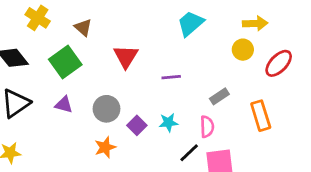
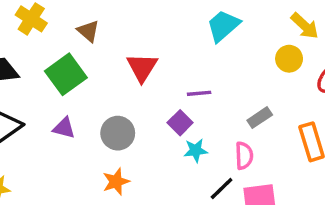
yellow arrow: (255, 23) -> (305, 26), turned 45
purple square: (137, 125) -> (180, 123), moved

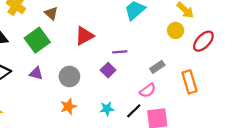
red triangle: (142, 67) -> (84, 36), turned 30
cyan star: (196, 150) -> (107, 109), moved
pink semicircle: (244, 156) -> (148, 90), turned 56

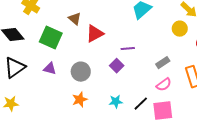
brown triangle: (51, 13) -> (75, 19), moved
green square: (37, 40) -> (51, 38), turned -30
pink semicircle: (148, 90) -> (164, 85), moved

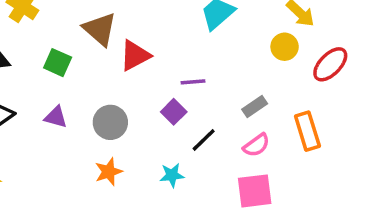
brown triangle: (75, 19) -> (100, 29), size x1.5
green square: (51, 38) -> (58, 63), size x0.7
black line: (141, 104) -> (204, 140), moved

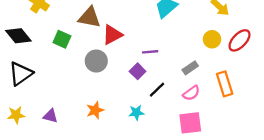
brown triangle: (100, 29) -> (89, 17), turned -30
yellow circle: (285, 47) -> (212, 39), moved
purple triangle: (56, 117) -> (50, 116), moved
gray circle: (110, 122) -> (96, 61), moved

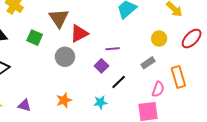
brown triangle: (89, 17) -> (59, 18), turned 45
yellow circle: (212, 39) -> (159, 39), moved
pink semicircle: (191, 93) -> (158, 89), moved, turned -35

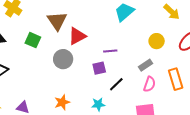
purple square: (101, 66) -> (99, 68), turned 32
pink semicircle: (158, 89) -> (149, 84), moved

